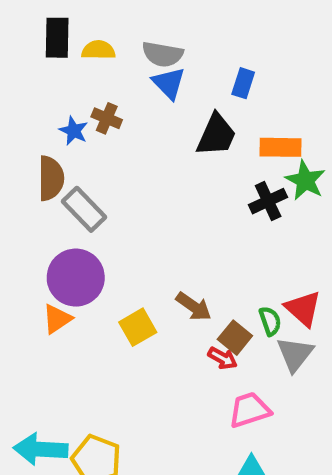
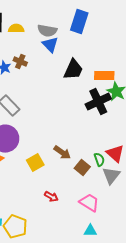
blue rectangle: (243, 83) -> (79, 22), moved, size x1.6
black cross: (268, 201) -> (98, 102), size x1.4
red arrow: (223, 358) -> (51, 197), moved
pink trapezoid: (249, 410) -> (89, 203), turned 50

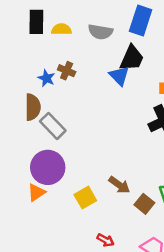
blue triangle: (50, 45) -> (119, 76), moved
black trapezoid: (73, 70) -> (132, 58), moved

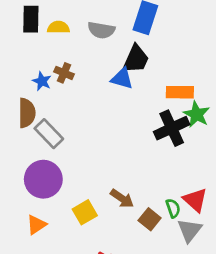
blue triangle: (119, 76) -> (122, 78), turned -30
orange triangle: (36, 192) -> (36, 225), moved

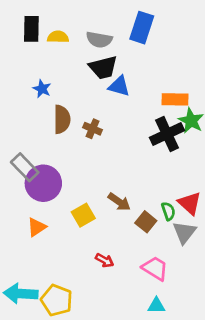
black trapezoid: (136, 59) -> (103, 67), moved, turned 52
brown cross: (64, 73) -> (93, 129), moved
brown semicircle: (27, 113) -> (62, 119), moved
gray rectangle: (49, 134) -> (25, 167), moved

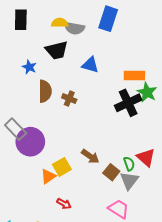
yellow semicircle: (58, 37) -> (60, 23), moved
black trapezoid: (103, 67) -> (57, 50), moved
orange triangle: (37, 227) -> (48, 176), moved
gray triangle: (184, 232) -> (129, 181), moved
red arrow: (105, 260) -> (64, 204), moved

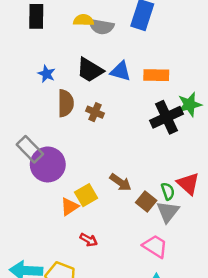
black trapezoid: (57, 50) -> (90, 70), moved, turned 45
orange rectangle: (134, 75) -> (156, 75), moved
green star: (147, 92) -> (189, 104), turned 30

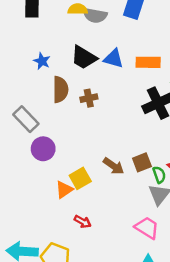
brown cross: (95, 112) -> (89, 98), turned -35
gray rectangle: (30, 149) -> (26, 119), moved
purple circle: (48, 164) -> (43, 149), size x0.7
brown square: (146, 202) -> (142, 162), moved, turned 30

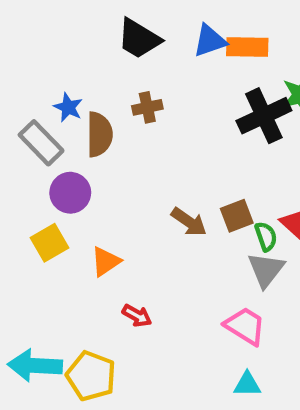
blue triangle: (114, 59) -> (210, 41), moved, turned -35
blue star: (42, 61) -> (68, 107), moved
brown semicircle: (60, 89) -> (99, 134), moved
yellow square: (80, 178) -> (49, 243), moved

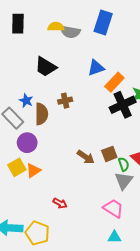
black trapezoid: (139, 39) -> (46, 67), moved
orange rectangle: (247, 47) -> (114, 82), moved, turned -48
orange triangle: (106, 261) -> (33, 170), moved

